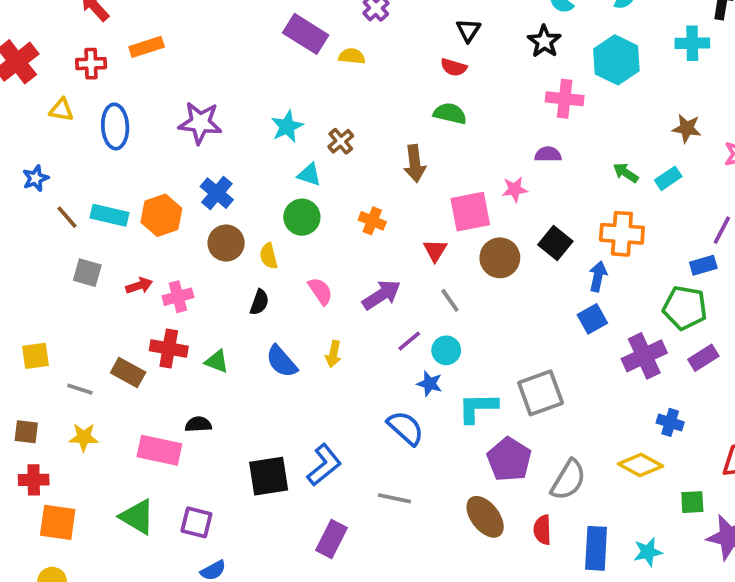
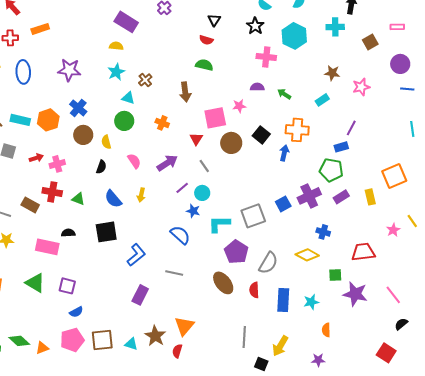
yellow semicircle: (352, 56) -> (116, 46), moved
green arrow: (626, 173) -> (284, 94), moved
blue square: (592, 319) -> (283, 204), moved
black square: (269, 476) -> (106, 232), moved

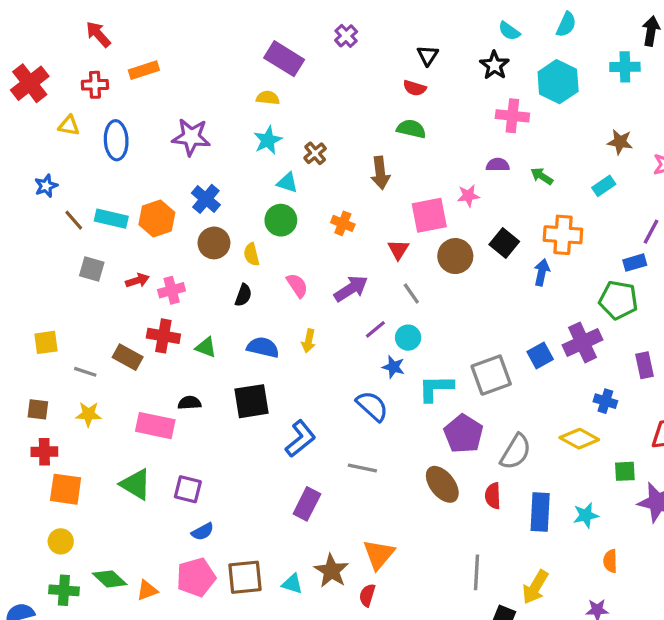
purple rectangle: (341, 197) -> (644, 365), moved, turned -70
blue semicircle: (113, 199) -> (263, 347), turned 144

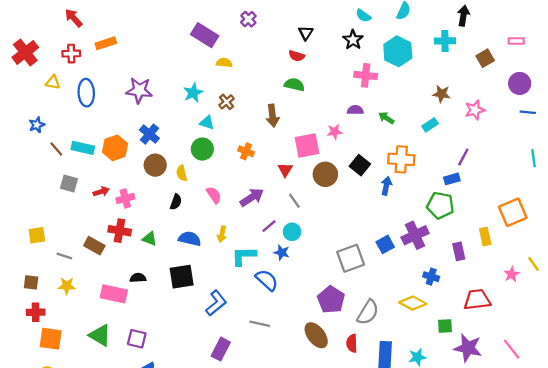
yellow semicircle: (268, 98) -> (224, 63), moved
cyan L-shape: (436, 388) -> (244, 256), moved

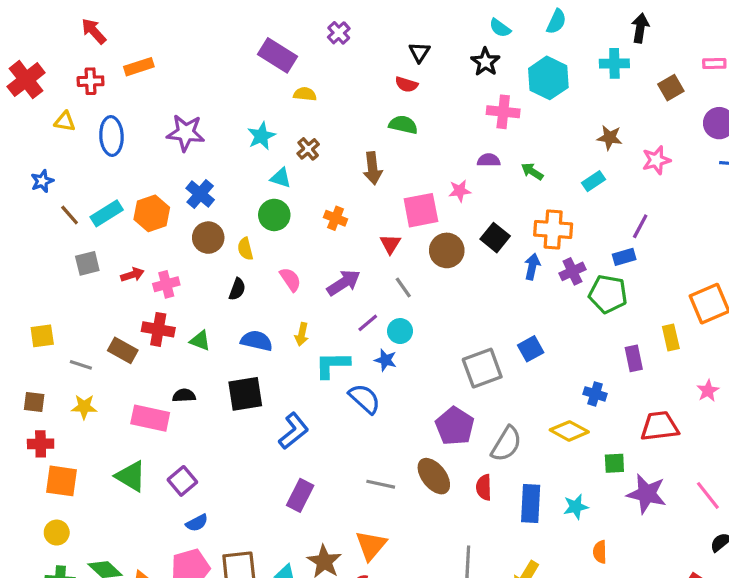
cyan rectangle: (83, 148) -> (107, 213), turned -45
gray square: (69, 184) -> (87, 263), turned -30
purple cross: (415, 235) -> (572, 271), moved, size x0.7
gray line: (260, 324) -> (381, 484), moved
purple square: (137, 339) -> (182, 481), turned 36

